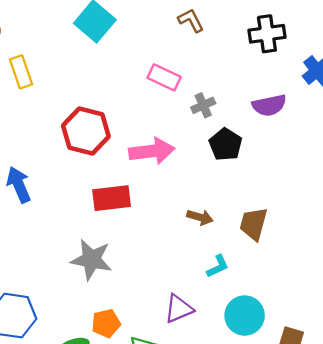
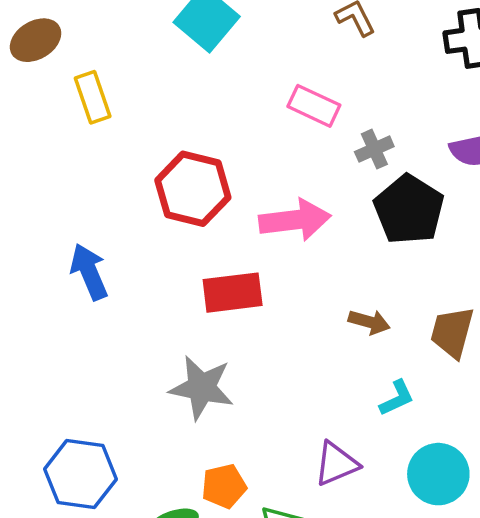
black pentagon: (226, 144) -> (409, 210), size x1.4

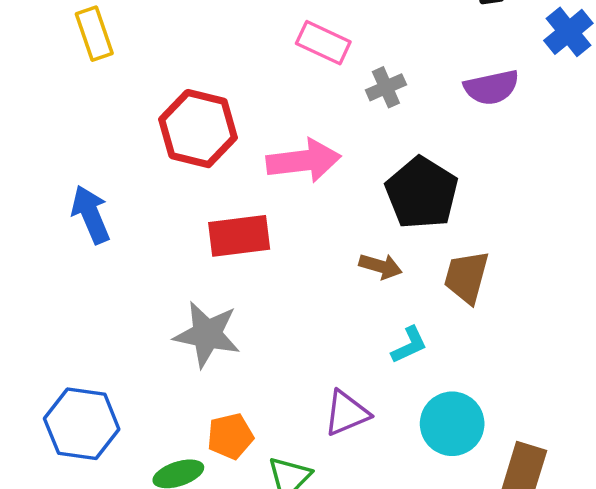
black pentagon: (409, 210) -> (422, 193), moved

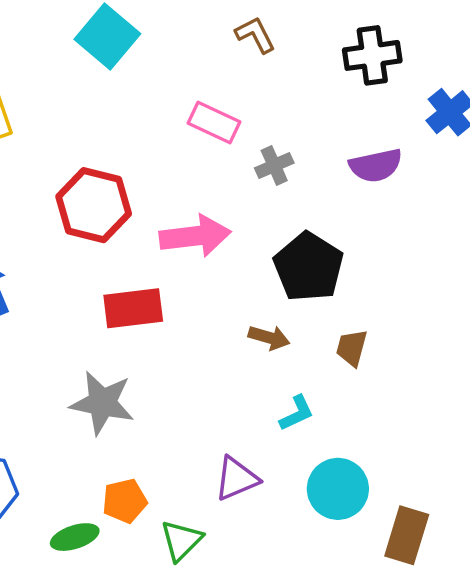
brown trapezoid: (466, 277) -> (352, 348), size x0.7

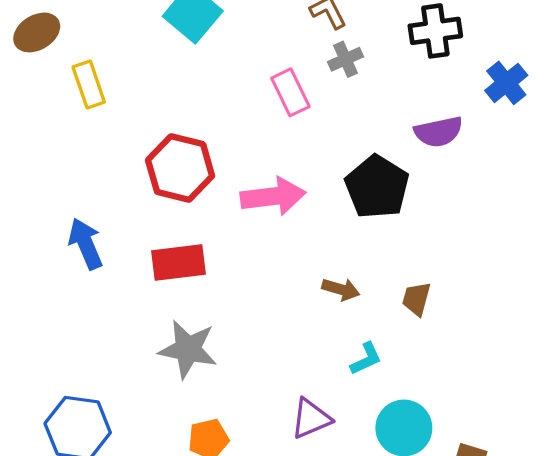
pink rectangle: (214, 123) -> (290, 92), turned 39
gray cross: (274, 166) -> (346, 59), moved
black pentagon: (309, 267) -> (377, 187), moved
red rectangle: (133, 308) -> (179, 263), moved

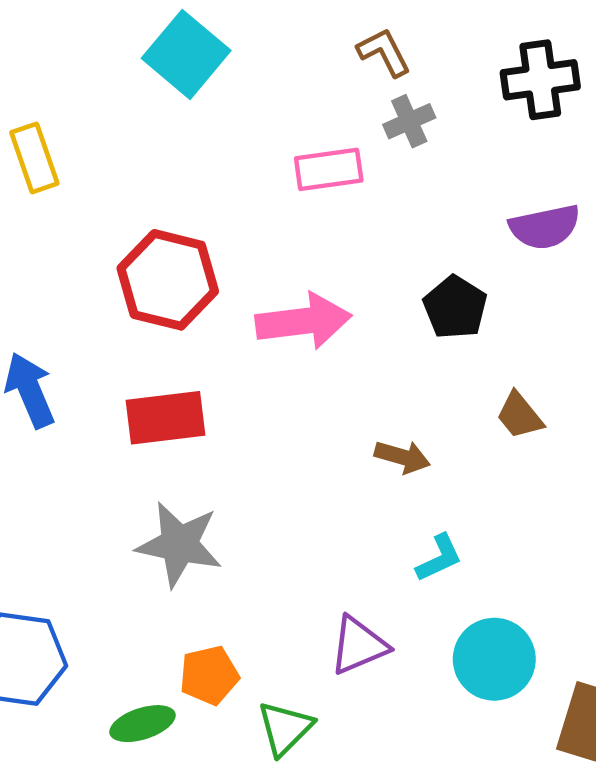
pink rectangle: (290, 92) -> (329, 169), turned -72
black pentagon: (377, 187) -> (455, 307), size x0.7
brown trapezoid: (416, 299) -> (520, 415), moved, turned -54

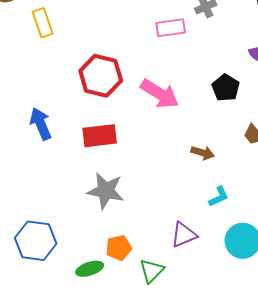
pink arrow: (303, 321) -> (160, 94), turned 39

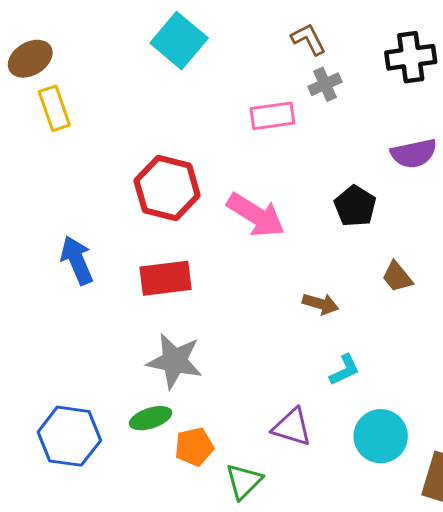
yellow rectangle: (43, 23) -> (54, 108), moved
purple triangle: (184, 235) -> (292, 427), turned 40
green ellipse: (90, 269) -> (151, 418), moved

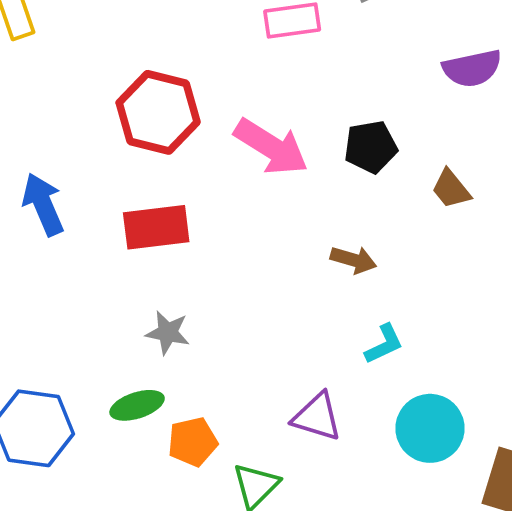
black pentagon: (355, 206) -> (371, 147), moved, turned 30
brown trapezoid: (397, 277) -> (451, 189), moved
gray star: (175, 361) -> (168, 333), size x0.6

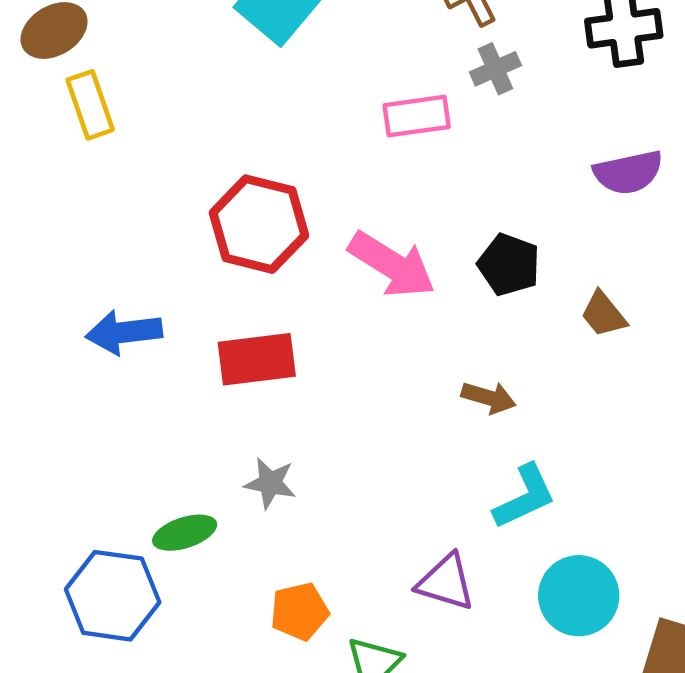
black pentagon: (371, 147) -> (509, 265), turned 30
blue arrow: (43, 204) -> (124, 332), turned -74
cyan L-shape: (384, 344) -> (525, 497), size x1.4
green ellipse: (137, 405) -> (185, 533), moved

